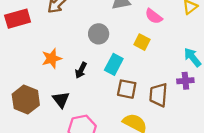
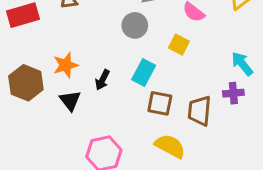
gray circle: (99, 34) -> (135, 25), moved
brown hexagon: (26, 100) -> (26, 83), moved
black triangle: (61, 100) -> (70, 100), moved

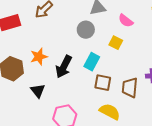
black arrow: (102, 80) -> (64, 67), size x1.6
black triangle: (70, 100) -> (38, 91), moved

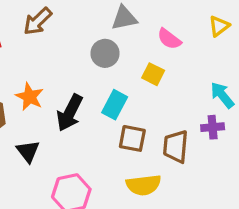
orange star: (39, 57) -> (30, 97), turned -30
yellow semicircle: (110, 112) -> (144, 185), turned 145

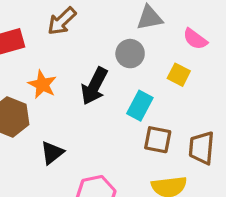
orange star: (30, 97) -> (42, 84), moved
black arrow: (70, 113) -> (94, 86), moved
black triangle: (28, 151) -> (52, 153), turned 30

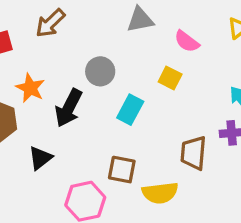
gray circle: (130, 54) -> (100, 71), moved
black arrow: (94, 86) -> (69, 108), moved
brown square: (158, 140) -> (122, 170), moved

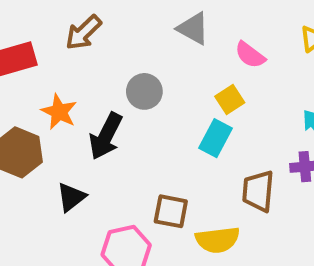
gray triangle: (140, 20) -> (193, 28), turned 40
yellow square: (170, 78) -> (230, 100), turned 30
cyan rectangle: (130, 110) -> (215, 138), moved

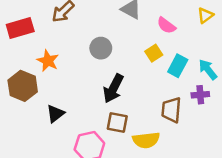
black arrow: (106, 136) -> (113, 88), moved
cyan rectangle: (215, 138) -> (178, 66), moved

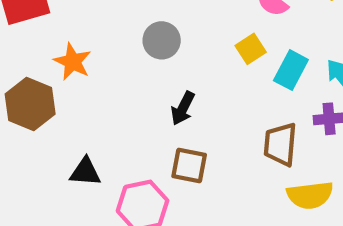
black arrow: (113, 88) -> (183, 108), size x0.7
black triangle: (55, 114) -> (85, 172), moved, turned 42
yellow semicircle: (146, 140) -> (310, 195), moved

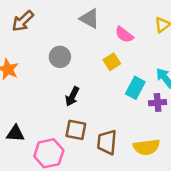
cyan rectangle: (291, 70) -> (135, 88), moved
brown trapezoid: (280, 144) -> (107, 142), moved

